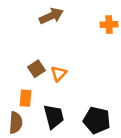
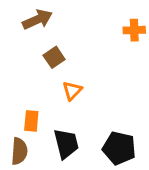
brown arrow: (51, 16) -> (37, 20), moved
brown square: (37, 69) -> (54, 57), moved

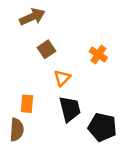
orange cross: (134, 30) -> (98, 54), moved, turned 36
black trapezoid: (66, 144) -> (70, 109), moved

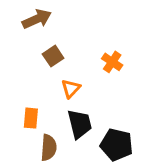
brown semicircle: (17, 130) -> (49, 148), moved

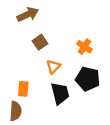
black pentagon: (117, 145) -> (88, 79), moved
brown semicircle: (49, 148) -> (16, 111), moved

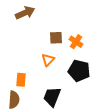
brown square: (40, 42) -> (56, 38), moved, turned 32
black trapezoid: (60, 93) -> (52, 97), moved, turned -145

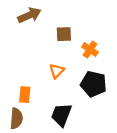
brown square: (56, 38) -> (64, 34), moved

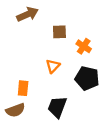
brown semicircle: (16, 118) -> (15, 110), turned 66

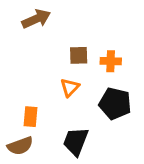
brown square: (59, 32) -> (79, 55), moved
orange cross: (84, 46) -> (111, 61), turned -32

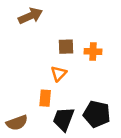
black pentagon: (115, 103) -> (97, 114), moved
orange rectangle: (30, 117) -> (45, 98), moved

